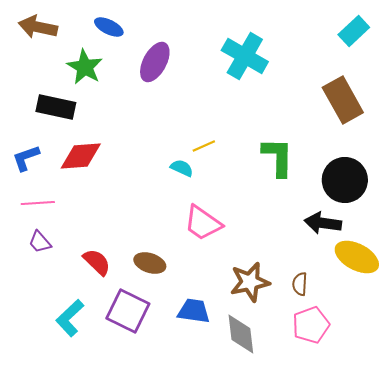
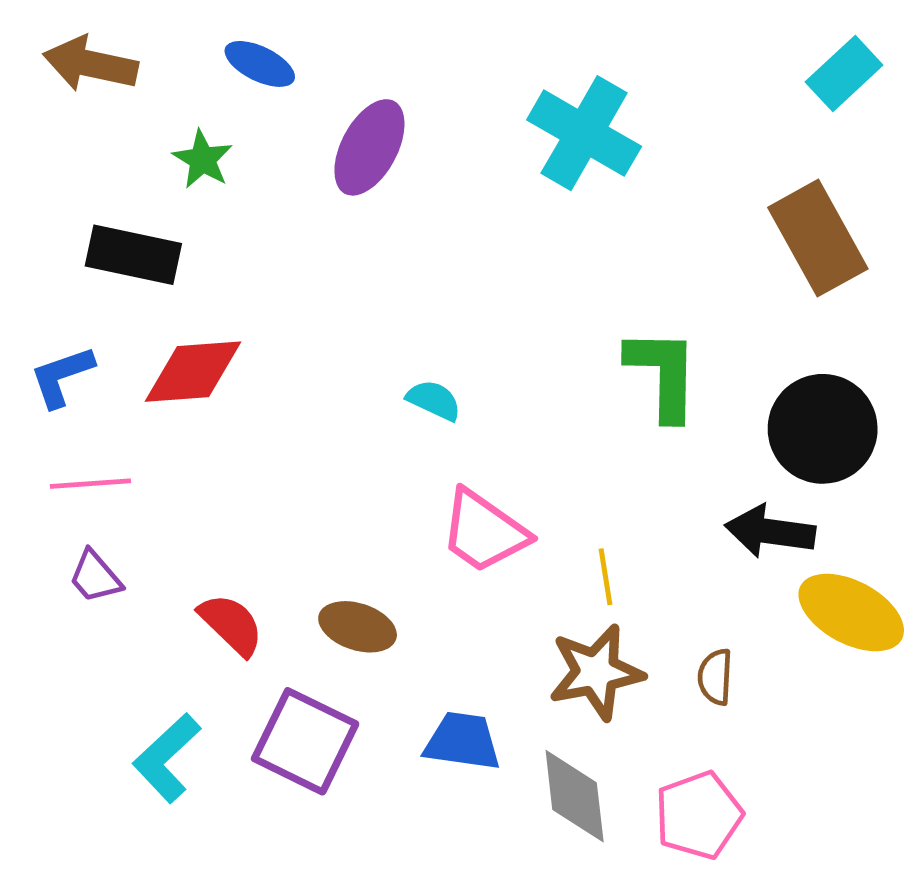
green star: (85, 67) -> (203, 159), size x0.7
yellow line: (204, 146) -> (606, 577), moved, turned -75
pink pentagon: (311, 325) -> (699, 815), moved

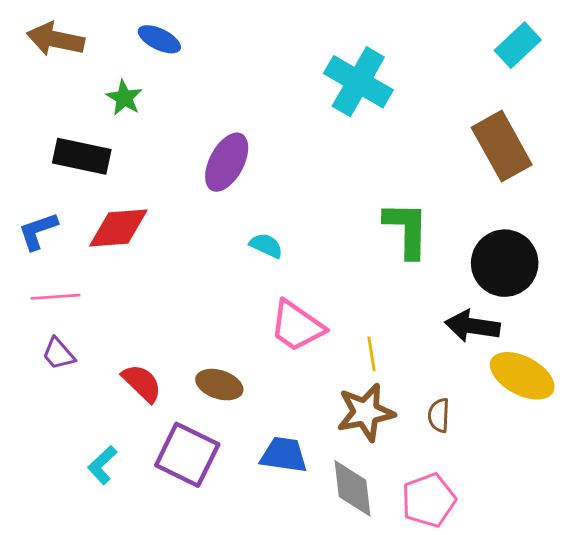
purple ellipse: (369, 147) -> (227, 162), moved
cyan L-shape: (167, 758) -> (102, 465), size x0.7

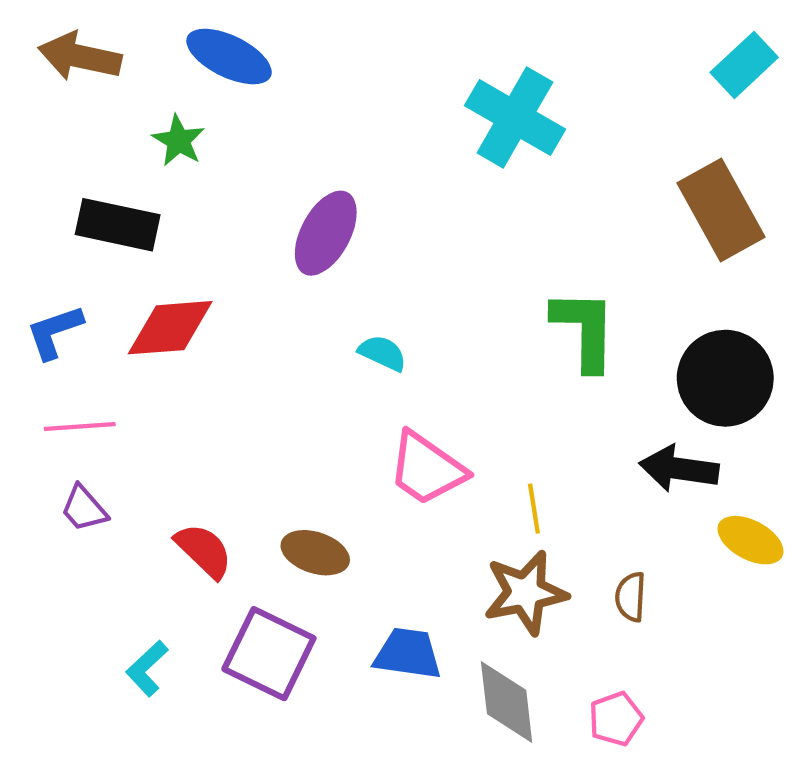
blue ellipse: (159, 39) -> (229, 56), size x1.4
yellow ellipse: (522, 376) -> (750, 540), size x0.7
pink pentagon: (429, 500) -> (616, 719), size x0.7

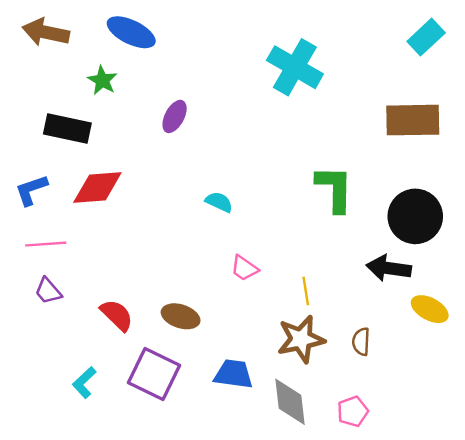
brown rectangle: (721, 210) -> (413, 120), turned -62
purple ellipse: (326, 233) -> (175, 116), moved, size x0.7
pink trapezoid: (427, 469) -> (244, 268), size x0.6

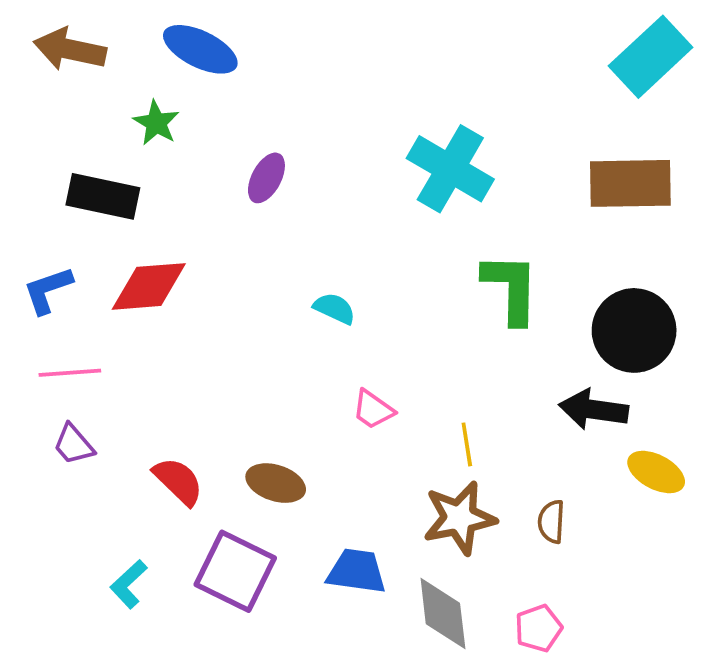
cyan rectangle: (426, 37) -> (651, 57), size x1.4
cyan cross: (295, 67) -> (450, 169), moved

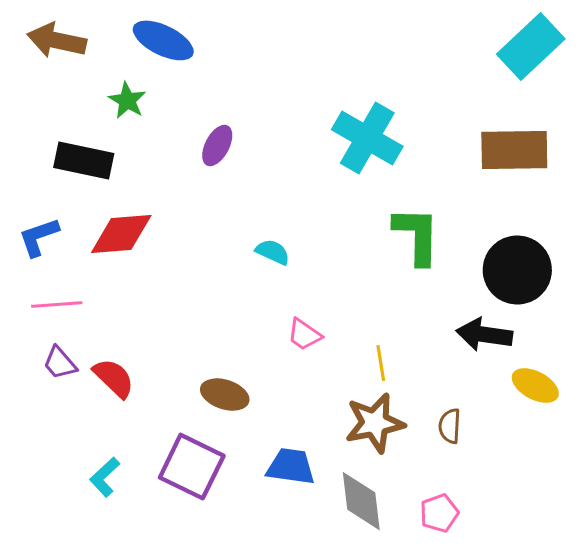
red semicircle: (178, 481) -> (114, 378), moved

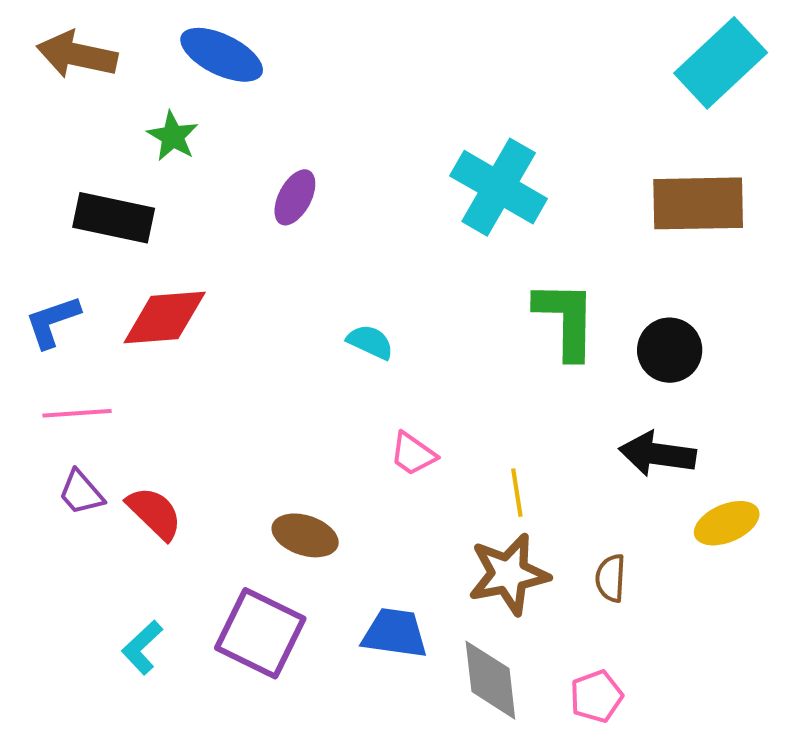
black circle: (517, 270) -> (670, 350), moved, size x0.7
yellow ellipse: (535, 386) -> (727, 523), turned -51

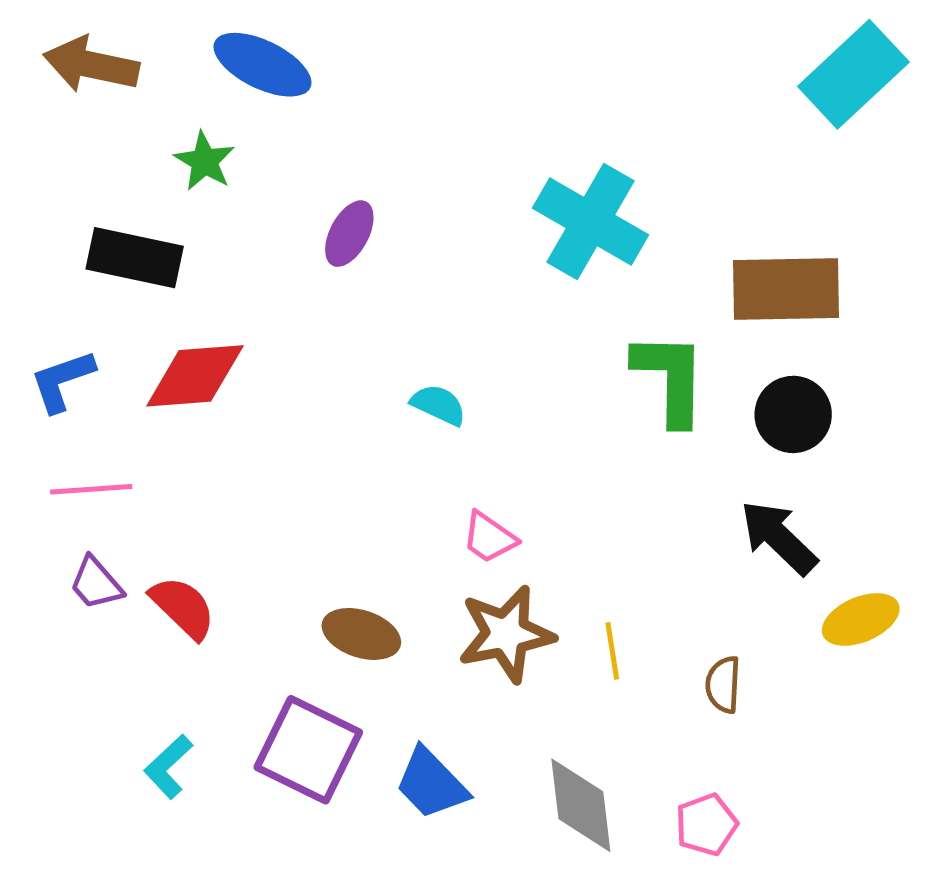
brown rectangle: (698, 203) -> (786, 289), moved
black arrow: (657, 454) -> (779, 537), turned 36
yellow line: (517, 493) -> (612, 651), moved
brown star: (509, 574) -> (506, 634), moved
blue trapezoid: (395, 633) -> (431, 784), moved, turned -142

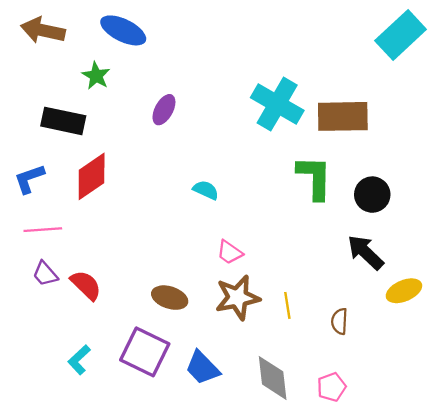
brown rectangle: (786, 289) -> (343, 116), moved
red diamond: (195, 376) -> (92, 176), turned -30

